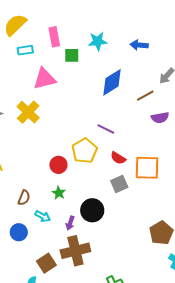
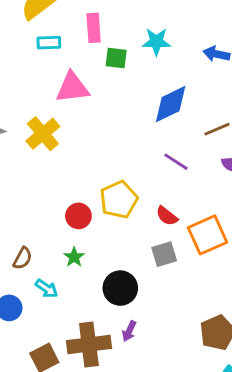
purple line: (106, 129) -> (176, 162), moved
orange square: (147, 168) -> (208, 235), turned -32
purple arrow: (70, 223) -> (129, 331), moved

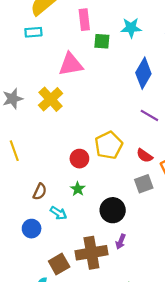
cyan rectangle: (49, 43) -> (33, 32), moved
blue diamond: (171, 104) -> (143, 73), turned -32

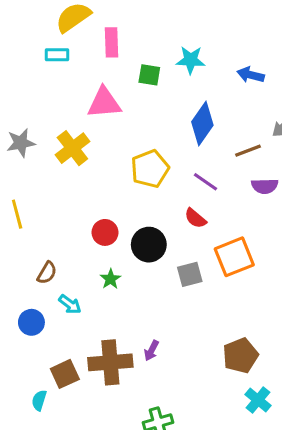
pink rectangle: (84, 20) -> (112, 42), moved
yellow pentagon: (109, 145) -> (150, 169), moved
red semicircle: (144, 156) -> (195, 218), moved
green star: (78, 189) -> (111, 279), moved
black circle: (113, 210) -> (149, 245), moved

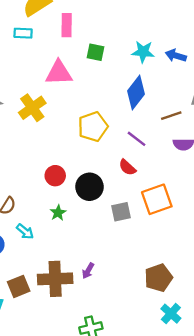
cyan star: (191, 60) -> (143, 52), moved

